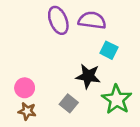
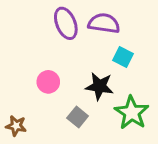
pink circle: (25, 88) -> (48, 82), moved
brown star: (27, 111) -> (16, 126), moved

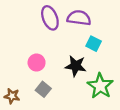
gray square: (78, 117) -> (43, 89), moved

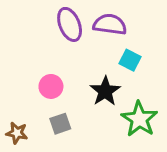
black star: (76, 66) -> (105, 91), turned 30
gray square: (43, 89) -> (60, 124), turned 32

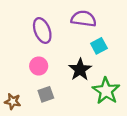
purple ellipse: (70, 24) -> (42, 31), moved
cyan square: (130, 60) -> (99, 46), turned 35

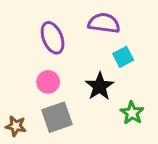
green star: (106, 91) -> (132, 113), size x0.7
gray square: (46, 94) -> (57, 117), size x1.5

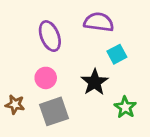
brown star: (16, 126) -> (15, 104), moved

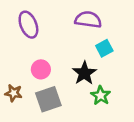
purple ellipse: (50, 36) -> (28, 25), moved
green star: (125, 107) -> (101, 96), moved

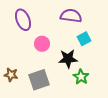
pink circle: (41, 69) -> (42, 44), moved
black star: (84, 73) -> (68, 59), turned 30

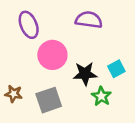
cyan square: (84, 39) -> (116, 69), moved
pink circle: (42, 44) -> (52, 55), size x1.5

